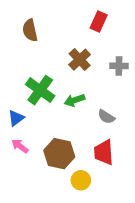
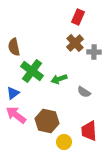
brown semicircle: (30, 30) -> (14, 47), moved
brown cross: (80, 60) -> (75, 43), moved
pink arrow: (20, 146) -> (16, 115), size x1.5
red trapezoid: (104, 152) -> (89, 131), moved

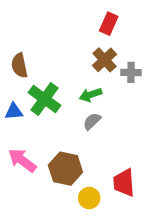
green arrow: (59, 79) -> (91, 95), moved
gray semicircle: (84, 92) -> (92, 121), moved, turned 104
blue triangle: (13, 93) -> (14, 112), moved, turned 32

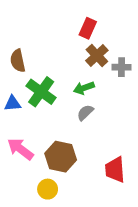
red rectangle: (109, 24) -> (88, 28), moved
yellow circle: (89, 198) -> (48, 189), moved

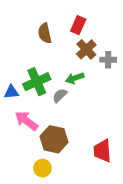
brown semicircle: (18, 61) -> (45, 33), moved
green cross: (41, 92) -> (37, 82), turned 30
gray semicircle: (85, 113) -> (60, 95), moved
pink arrow: (20, 149) -> (26, 121), moved

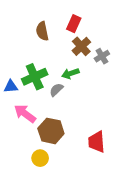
gray cross: (108, 60) -> (102, 56), turned -32

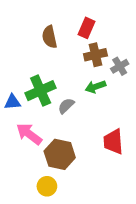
brown cross: (81, 46) -> (95, 55), turned 30
green arrow: (70, 73) -> (95, 87), moved
red trapezoid: (97, 142) -> (113, 142), moved

